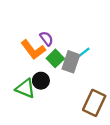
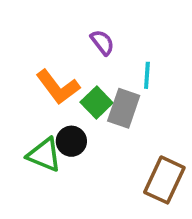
purple semicircle: (46, 39) -> (102, 42), moved
cyan line: (83, 53) -> (147, 75), moved, turned -48

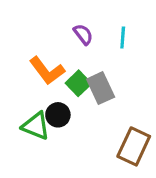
cyan line: (147, 75) -> (123, 37), moved
gray rectangle: (124, 108) -> (101, 88), turned -44

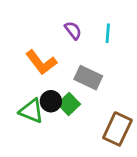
green square: (78, 83) -> (69, 104), moved
gray rectangle: (101, 88) -> (88, 78), turned -40

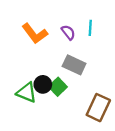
purple semicircle: (73, 30) -> (68, 32), moved
orange L-shape: (41, 62) -> (35, 34), moved

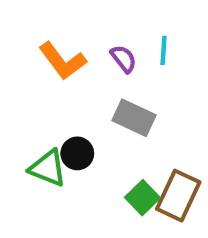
green square: (58, 87) -> (142, 198), moved

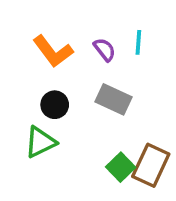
black circle: (77, 153) -> (55, 105), moved
green triangle: (48, 168) -> (40, 142), turned -48

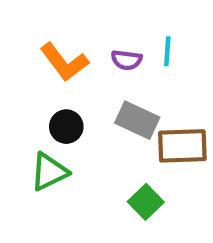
purple semicircle: (105, 50) -> (126, 60), turned 135
brown rectangle: (151, 165) -> (182, 146), moved, turned 63

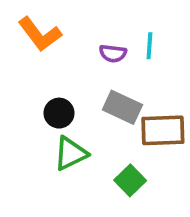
orange L-shape: (64, 62) -> (40, 34), moved
green triangle: (49, 172) -> (71, 153), moved

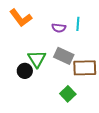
black circle: (59, 113) -> (25, 71), moved
green triangle: (71, 153) -> (37, 59), moved, turned -36

